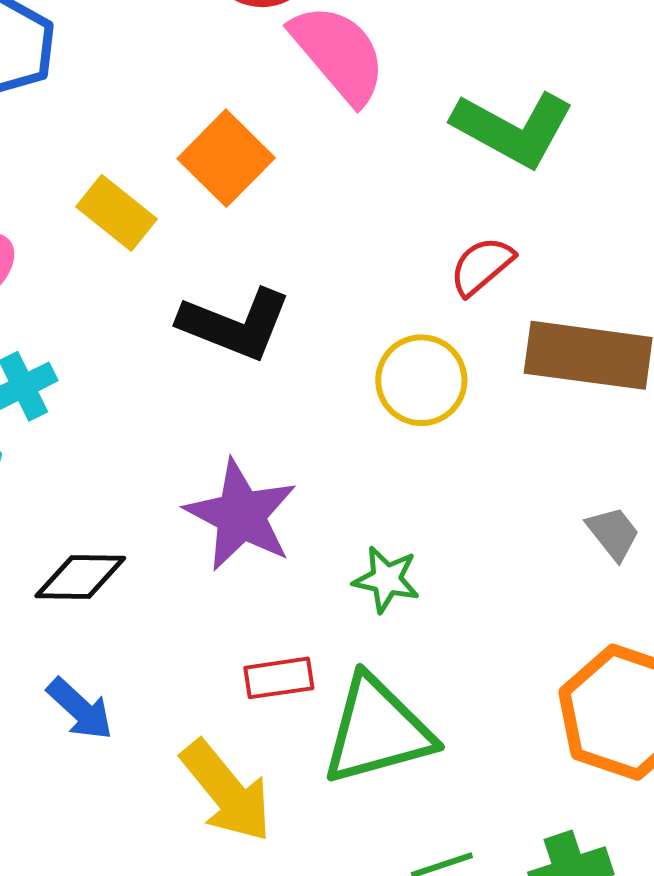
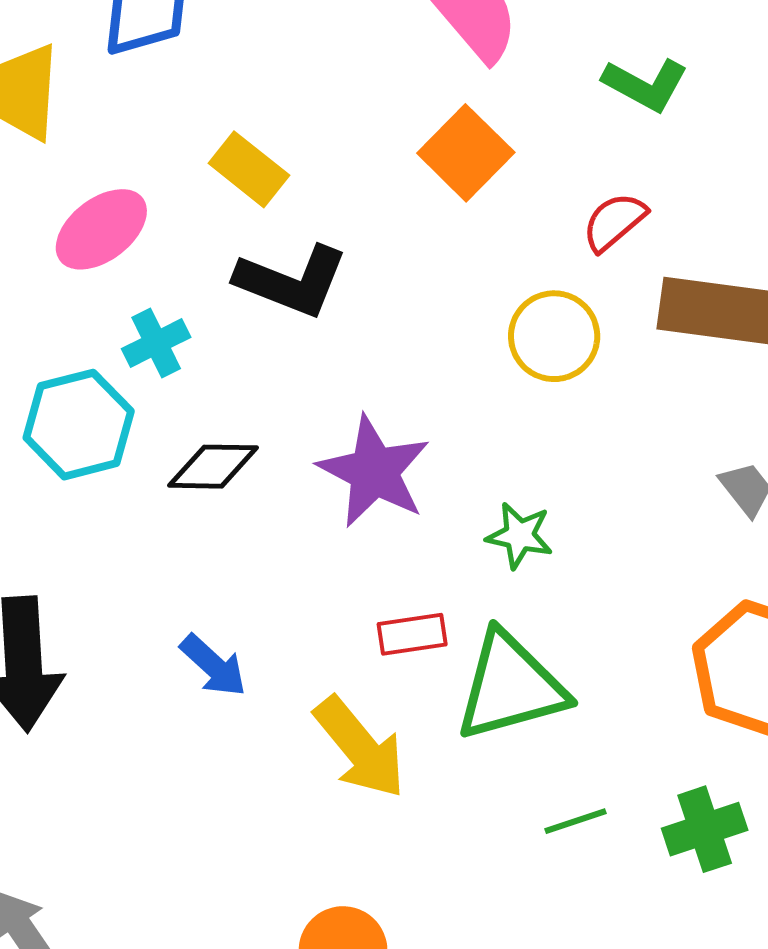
green L-shape: (513, 129) -> (645, 85), size x0.7
orange square: (226, 158) -> (466, 153), moved
black L-shape: (235, 324) -> (292, 281), moved
black diamond: (80, 577) -> (213, 467), moved

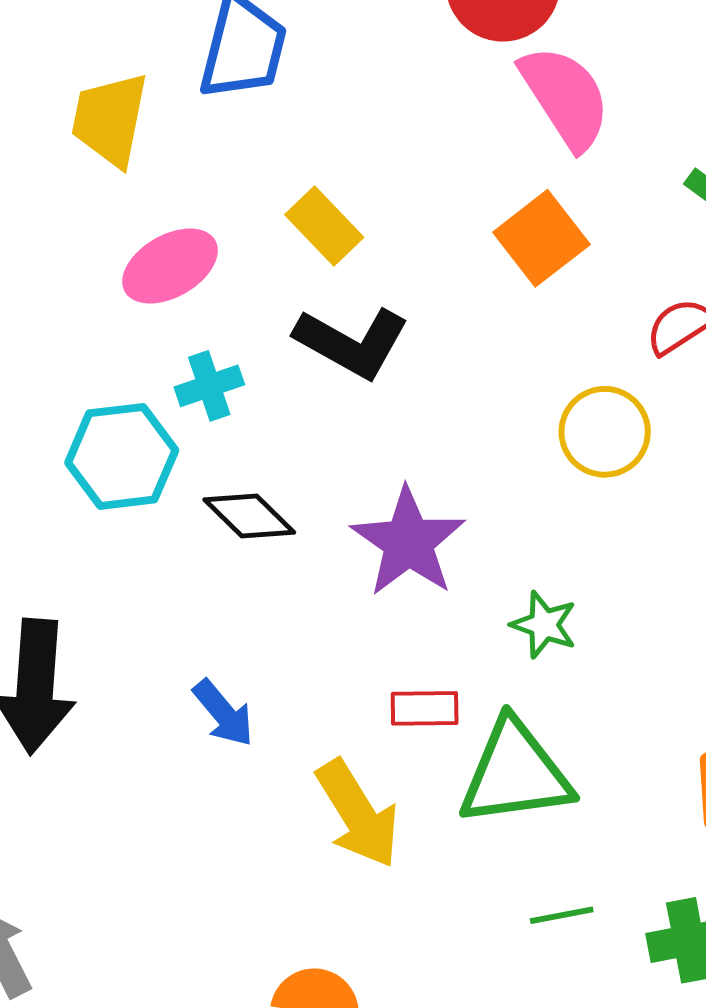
black diamond: (213, 467) -> (249, 516), turned 36

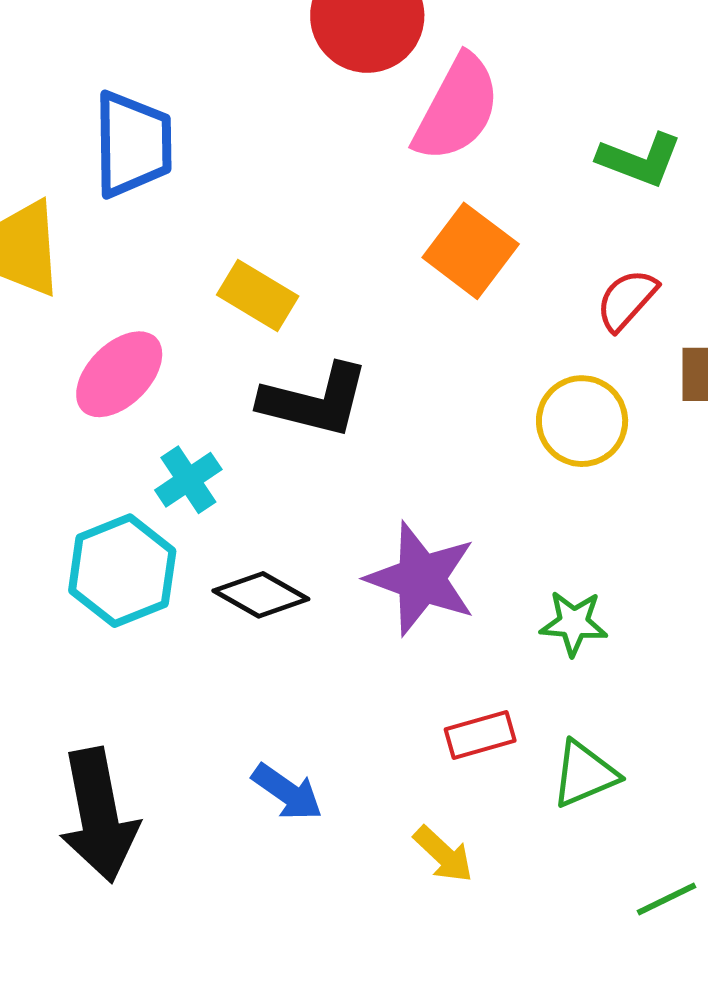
pink semicircle: (565, 97) -> (457, 108), turned 76
green triangle: (515, 773) -> (585, 774), size x0.6
yellow arrow: (358, 814) -> (443, 854), size x0.6

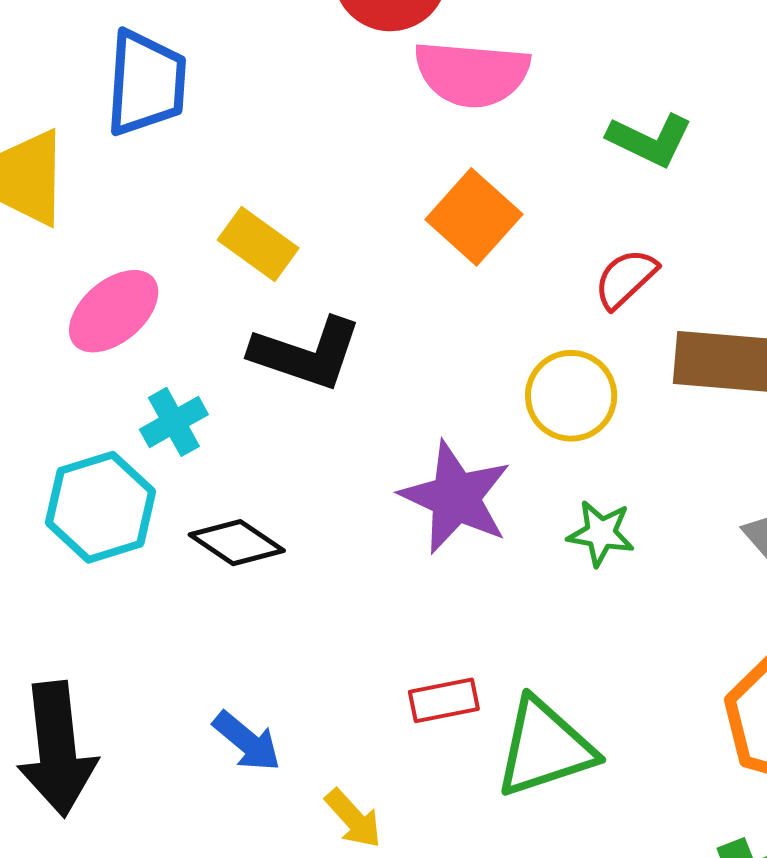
pink semicircle: (457, 108) -> (472, 74), turned 62
purple star: (421, 579) -> (456, 497), moved
green star: (574, 623) -> (601, 533), moved
green triangle: (585, 774) -> (545, 748), size x1.5
yellow arrow: (443, 854) -> (353, 819), moved

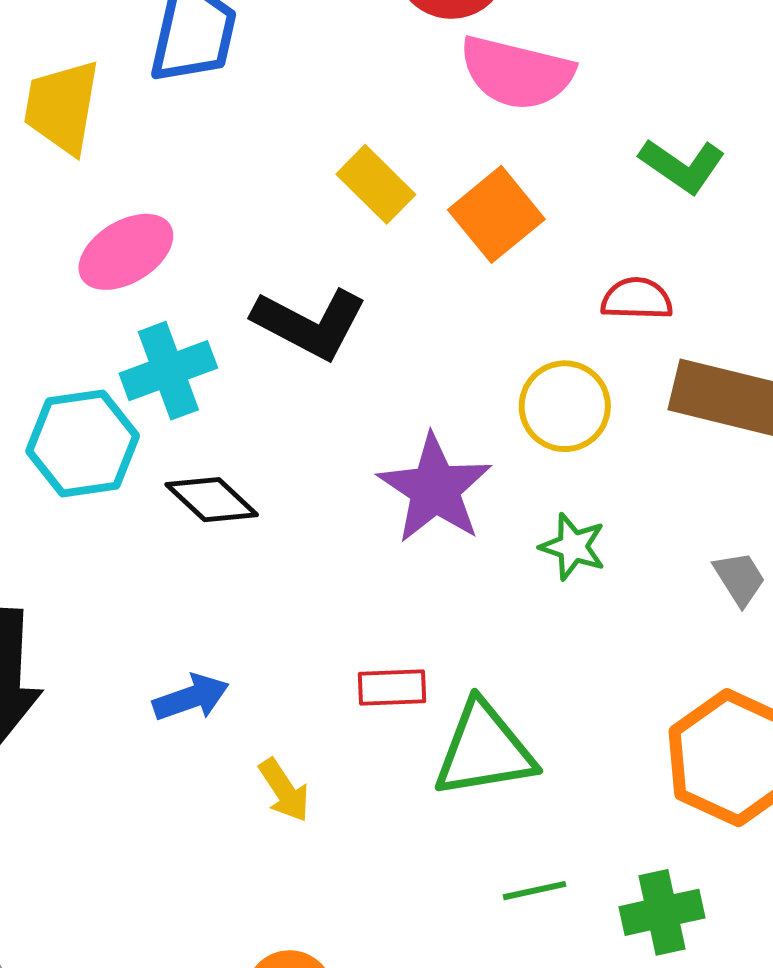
yellow rectangle: (258, 244) -> (376, 184), moved
red semicircle: (626, 279) -> (637, 299), turned 36
cyan cross: (174, 422) -> (168, 371), size x1.4
blue arrow: (247, 741) -> (191, 698), turned -68

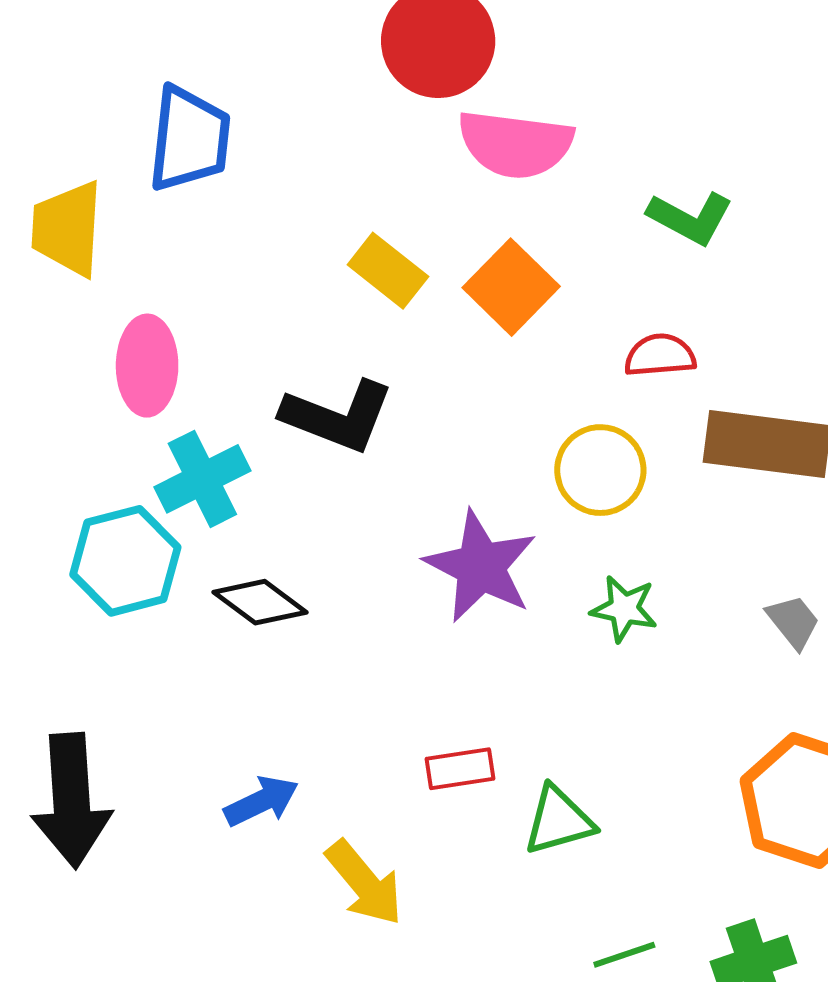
pink ellipse: (126, 252) -> (147, 366), turned -52
green triangle: (484, 750) -> (559, 821), size x0.7
yellow arrow: (284, 790) -> (364, 883), size x1.4

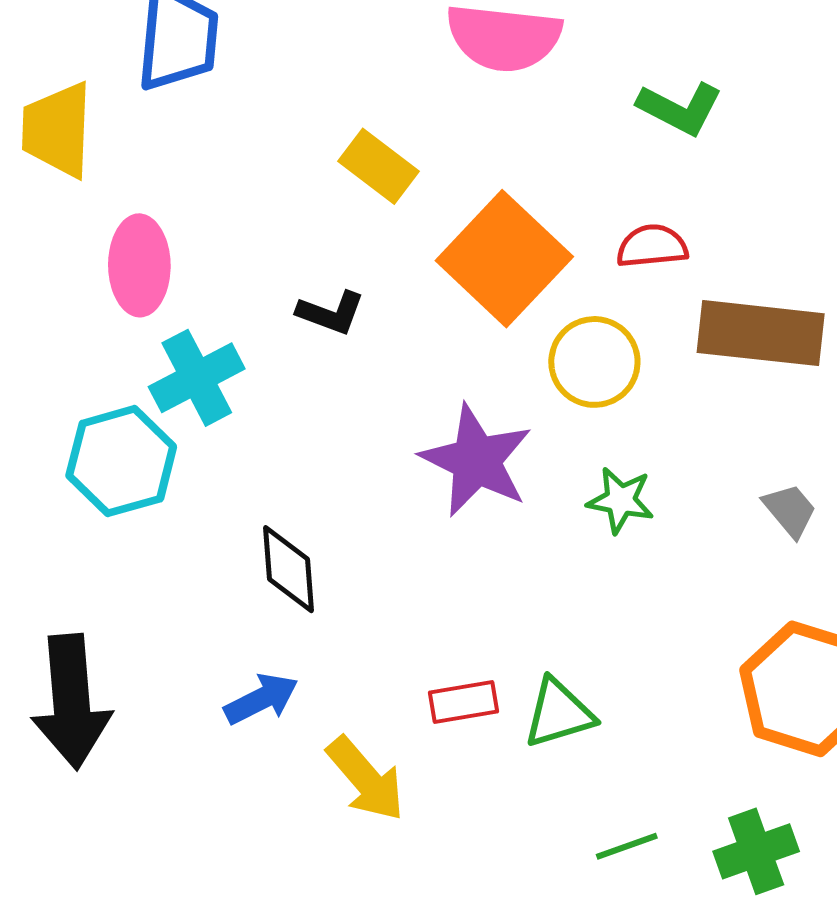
orange square: (511, 287) -> (504, 259), moved, size x1.4
black L-shape: (338, 416) -> (331, 313), size x0.6
black diamond: (260, 602) -> (288, 569), moved, turned 50
red rectangle: (460, 769) -> (463, 702), moved

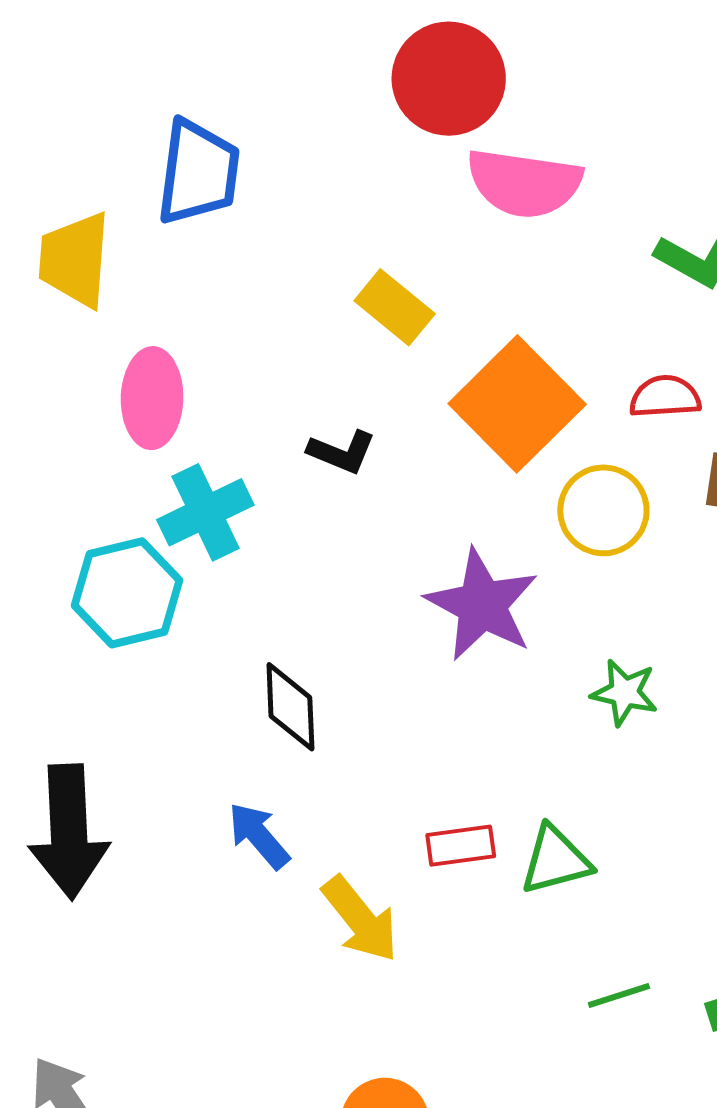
green star: (621, 500) -> (624, 693), moved
blue arrow: (261, 699) -> (259, 836), turned -106

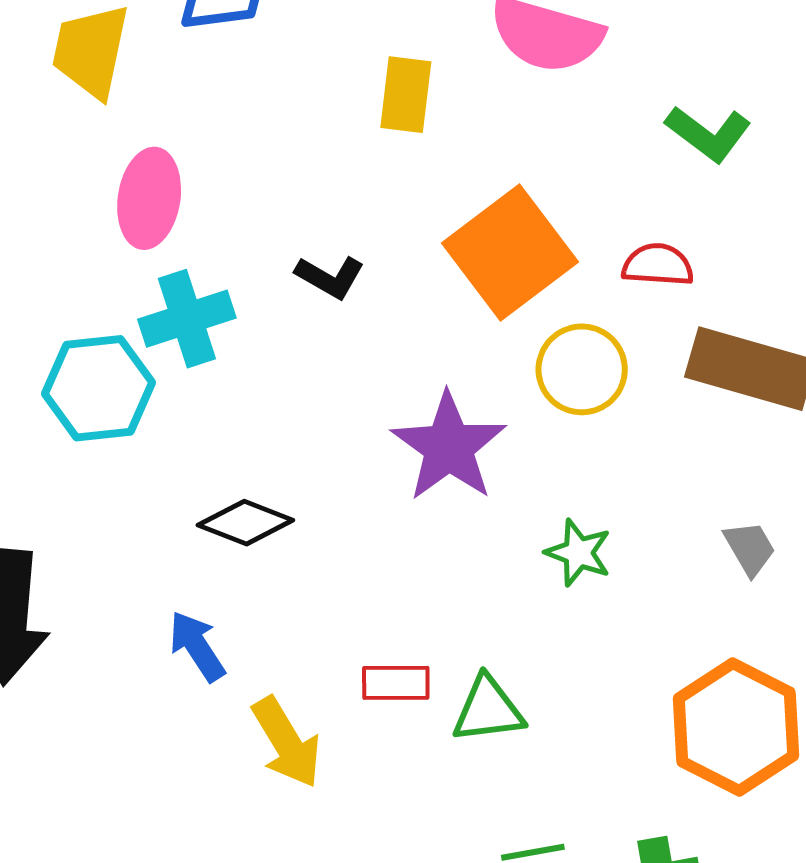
yellow rectangle: (395, 307) -> (406, 95), moved, turned 50
black diamond: (290, 707) -> (245, 523), turned -74

